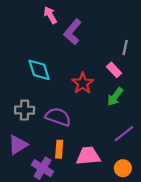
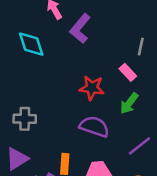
cyan diamond: (39, 70) -> (31, 44), moved
red star: (83, 83) -> (92, 88), turned -30
purple semicircle: (58, 117) -> (94, 127), moved

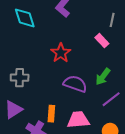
red star: (92, 88) -> (61, 53), moved, turned 30
green arrow: (129, 103) -> (103, 77), moved

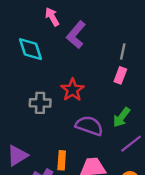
gray line: (112, 20) -> (123, 51), moved
pink rectangle: (102, 41) -> (120, 75), turned 64
gray cross: (20, 78) -> (40, 103), moved

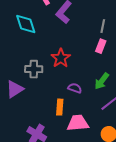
purple semicircle: (89, 126) -> (75, 88), size x0.6
purple triangle: (17, 156) -> (15, 89), moved
orange rectangle: (62, 160) -> (60, 107), moved

